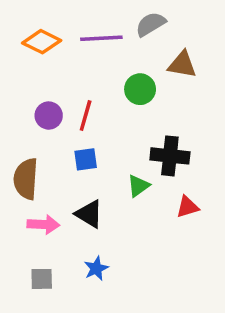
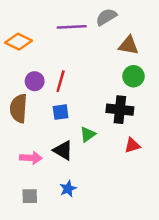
orange diamond: (42, 42) -> (19, 42), moved
green circle: (140, 89) -> (133, 76), moved
brown semicircle: (26, 179) -> (19, 108), moved
green triangle: (138, 186) -> (88, 134), moved

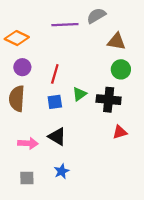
purple circle: (35, 81) -> (22, 67), moved
green triangle: (88, 134) -> (79, 94), moved

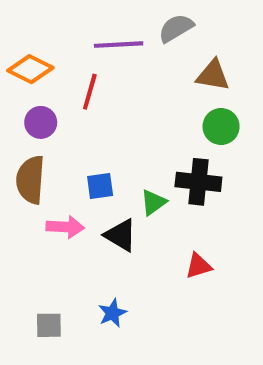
red line: (55, 74) -> (90, 92), moved
green triangle: (79, 94) -> (153, 202), moved
red triangle: (120, 132) -> (198, 266), moved
black triangle: (57, 137) -> (121, 235), moved
pink arrow: (28, 143) -> (65, 227), moved

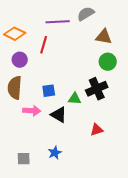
black cross: (198, 182) -> (97, 89), turned -30
green triangle: (153, 202) -> (75, 99), turned 40

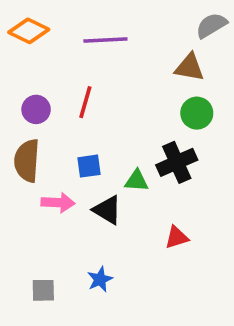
gray semicircle: (86, 14) -> (211, 25), moved
orange diamond: (15, 34) -> (29, 31), moved
red line: (44, 45) -> (85, 102), moved

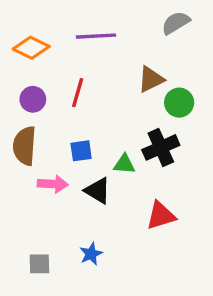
gray semicircle: (211, 25) -> (176, 23), moved
orange diamond: (29, 31) -> (31, 48), moved
brown triangle: (189, 67) -> (151, 79), moved, turned -36
red triangle: (177, 237) -> (161, 216), size x1.4

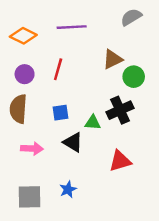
pink arrow: (53, 184) -> (32, 149), moved
gray square: (39, 264) -> (30, 197), size x1.5

